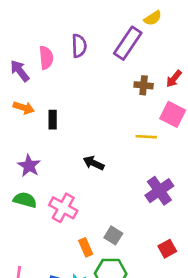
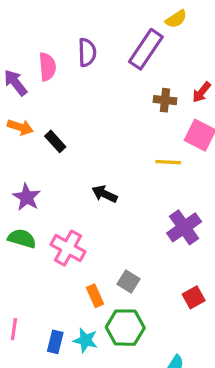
black rectangle: (53, 120) -> (55, 141), turned -42

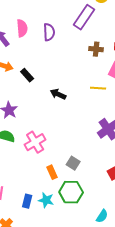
purple semicircle: (87, 52) -> (49, 32), moved
black arrow: (105, 194) -> (58, 94), moved
pink cross: (68, 248) -> (35, 142), turned 30

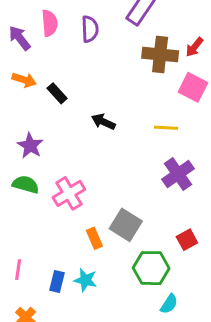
brown cross: (96, 49) -> (160, 54), size x1.6
yellow line: (98, 88) -> (166, 128), moved
gray square: (73, 163) -> (126, 225), size x1.5
green hexagon: (71, 192) -> (151, 268), moved

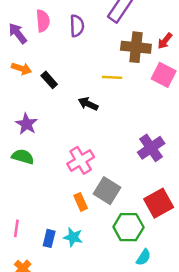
yellow line: (166, 128) -> (112, 77), moved
pink cross: (69, 193) -> (81, 160), moved
red square: (187, 240) -> (159, 203), size x1.6

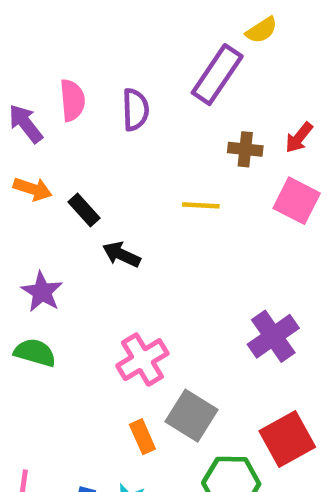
brown cross: (136, 47) -> (245, 149), size x0.6
black arrow: (88, 104) -> (121, 254), moved

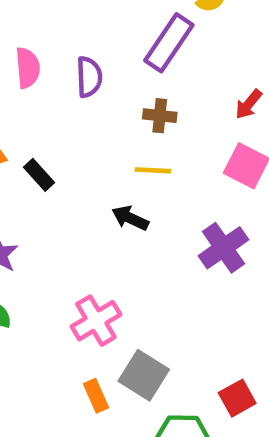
brown cross: (245, 149) -> (160, 116), moved
black arrow: (121, 254) -> (130, 218), moved
purple cross: (273, 336) -> (224, 248), moved
red square: (287, 439) -> (237, 398), size x0.7

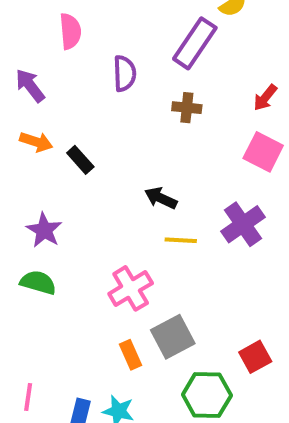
pink semicircle: (28, 68) -> (70, 31), moved
yellow line: (153, 170) -> (181, 240), moved
gray square: (144, 375) -> (173, 337), turned 30

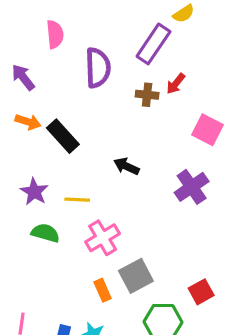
purple semicircle: (125, 73) -> (98, 68), size x1.4
red arrow: (265, 98) -> (176, 84), moved
black rectangle: (80, 160) -> (63, 136), size x1.5
yellow line: (181, 240) -> (77, 200), moved
green semicircle: (38, 282) -> (45, 233), moved

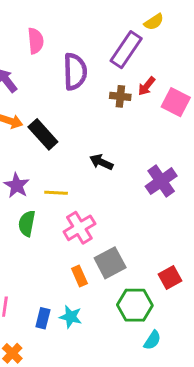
pink square: (207, 130) -> (176, 102), moved
green semicircle: (45, 233) -> (27, 223), turned -95

